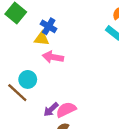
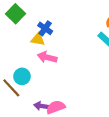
purple arrow: (51, 109) -> (42, 106), turned 48

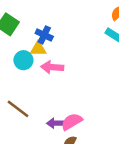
cyan circle: (22, 76) -> (23, 60), moved

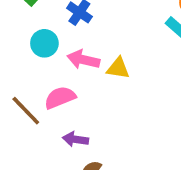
yellow triangle: (38, 49) -> (118, 68), moved
pink semicircle: (72, 122) -> (60, 98), moved

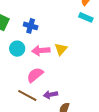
yellow triangle: (118, 68) -> (61, 49), turned -40
brown line: (26, 111) -> (27, 96), moved

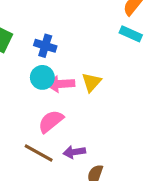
cyan circle: (17, 49) -> (42, 77), moved

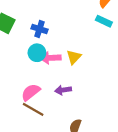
pink semicircle: (51, 121) -> (31, 92), moved
purple arrow: (74, 152) -> (63, 90), moved

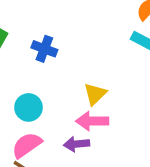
cyan circle: (37, 53) -> (28, 107), moved
pink arrow: (51, 58) -> (92, 121), moved

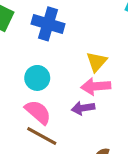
blue cross: (44, 49) -> (48, 24), size x1.4
pink semicircle: (27, 145) -> (38, 112), turned 80

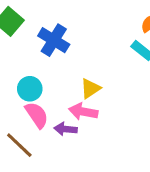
pink semicircle: (38, 112) -> (37, 115), moved

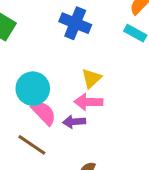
blue cross: (54, 40) -> (75, 23), moved
cyan circle: (30, 89) -> (33, 89), size x1.4

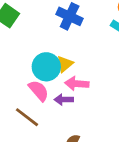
yellow triangle: (91, 78) -> (65, 64), moved
cyan circle: (33, 89) -> (46, 67), moved

